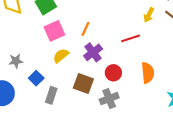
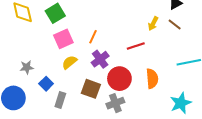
red circle: (113, 73) -> (119, 79), size x1.5

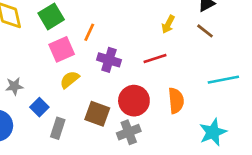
yellow arrow: (153, 24) -> (168, 24), moved
orange line: (93, 37) -> (89, 32), moved
purple cross: (100, 59) -> (109, 60), moved, turned -36

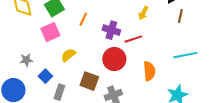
brown line: (205, 31) -> (180, 16), moved, turned 64
pink square: (62, 49) -> (50, 32), moved
purple cross: (109, 60) -> (111, 30), moved
red circle: (134, 101) -> (114, 59), moved

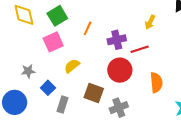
purple cross: (111, 30) -> (117, 40), turned -30

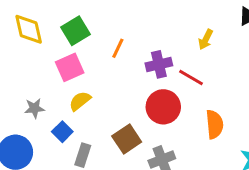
red line: (140, 49) -> (191, 78), turned 48
yellow semicircle: (72, 66) -> (80, 101), moved
brown square: (94, 93) -> (127, 139), turned 36

